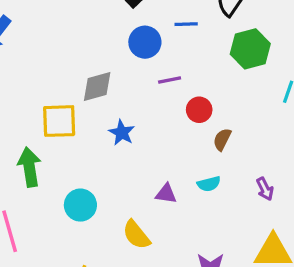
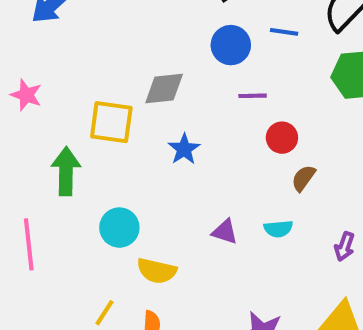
purple arrow: (265, 189) -> (345, 246), turned 35
yellow semicircle: (136, 235) -> (157, 271), moved, turned -48

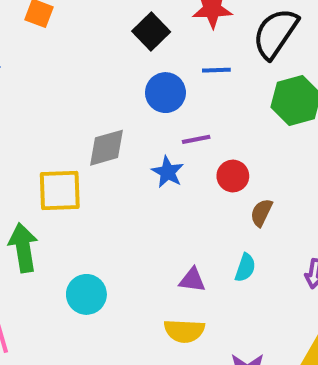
blue star: (184, 149) -> (168, 172), moved
cyan semicircle: (278, 229) -> (245, 268), turned -56
yellow semicircle: (157, 271) -> (184, 331), moved

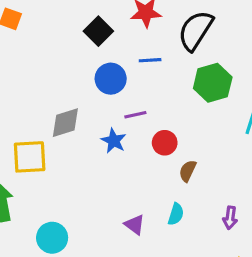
purple triangle: (192, 280) -> (135, 225), turned 30

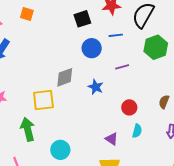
black square: (98, 31) -> (82, 19), turned 30
purple line: (135, 115) -> (122, 67), moved
red circle: (165, 143) -> (129, 107), moved
brown semicircle: (188, 171) -> (164, 102), moved

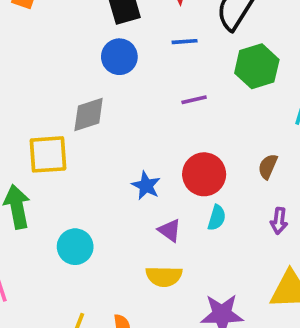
blue circle: (92, 48) -> (119, 57), moved
blue star: (96, 87) -> (146, 186), moved
red circle: (129, 107) -> (204, 174), size x1.5

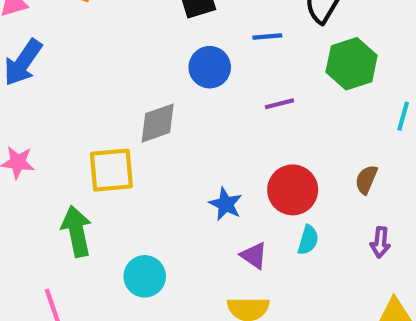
blue circle: (119, 57) -> (210, 67), moved

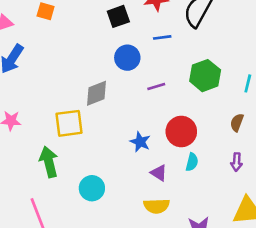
green hexagon: (352, 64) -> (205, 76), moved
purple line: (280, 104) -> (156, 87), moved
brown semicircle: (366, 180) -> (237, 123), moved

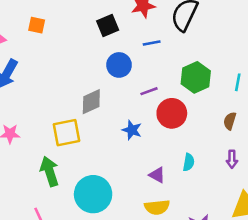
red circle: (181, 132) -> (172, 113), moved
blue star: (140, 142) -> (132, 130), moved
cyan circle: (92, 188) -> (93, 194), size x1.5

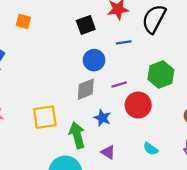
gray diamond: (91, 102) -> (86, 89), moved
cyan semicircle: (189, 162) -> (151, 149), turned 112
green arrow: (49, 171) -> (77, 135), moved
purple triangle: (157, 175) -> (108, 152), moved

